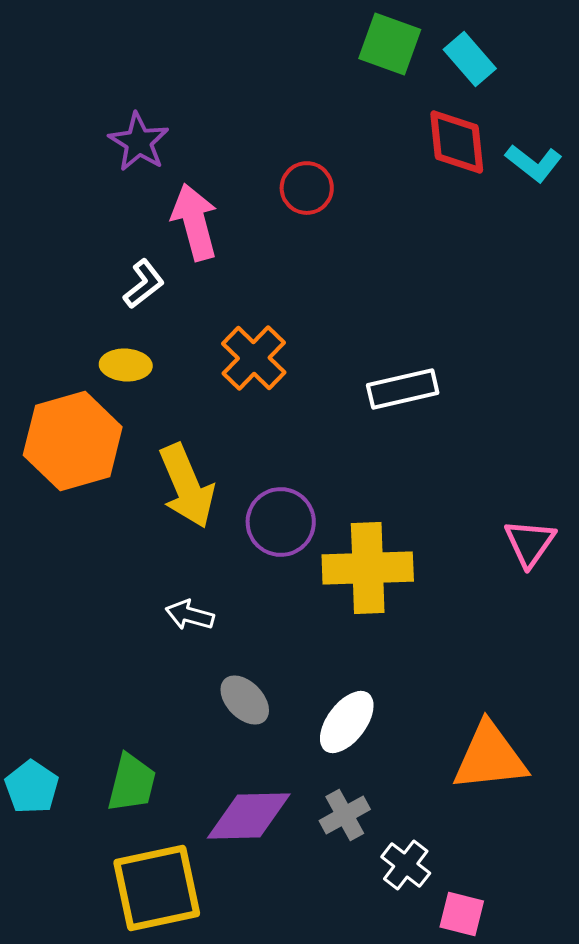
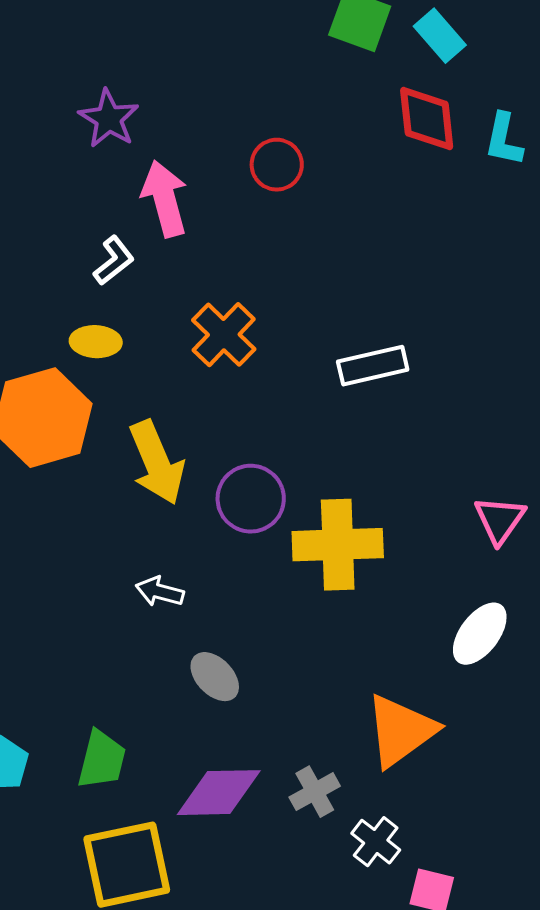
cyan L-shape: (534, 163) -> (504, 140), turned 64
white ellipse: (347, 722) -> (480, 634), moved
orange triangle: (490, 757) -> (401, 731), moved, turned -30

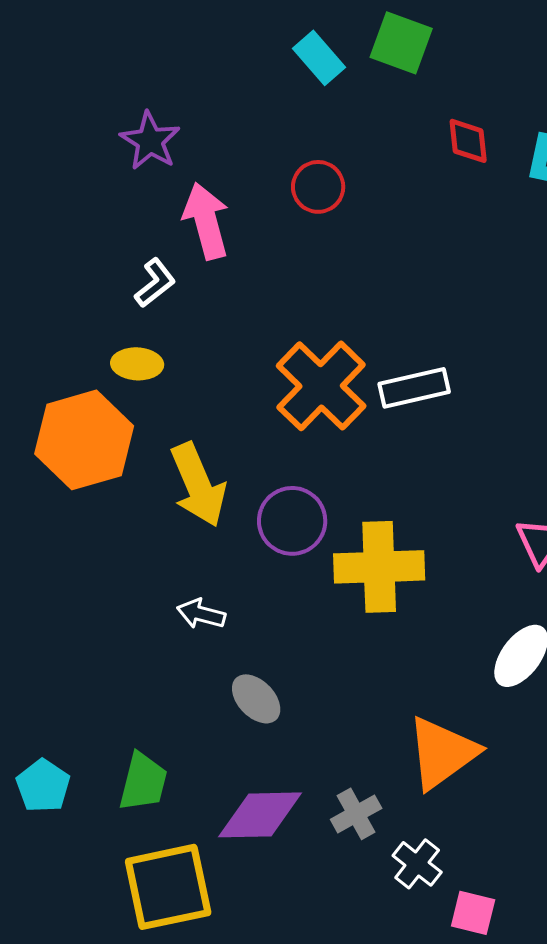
cyan rectangle: (440, 36) -> (319, 58), moved
red diamond: (427, 119) -> (468, 141), size x0.7
orange cross: (224, 335) -> (321, 386), moved, size x1.4

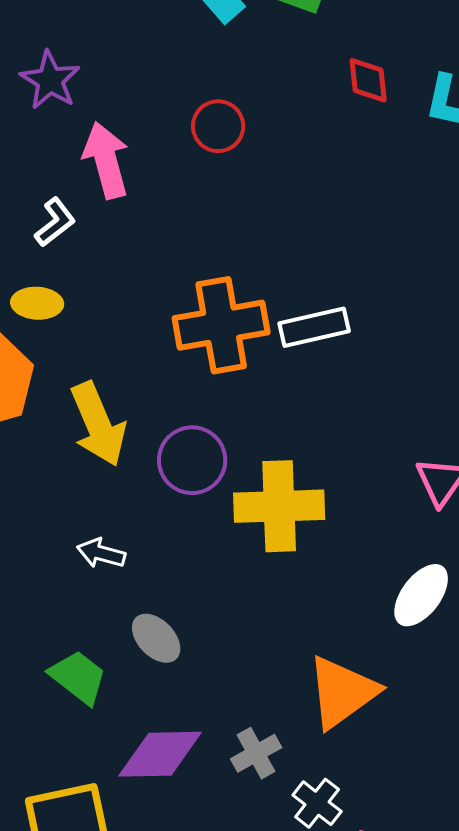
orange cross: (321, 386) -> (221, 325), turned 36
green trapezoid: (143, 782) -> (78, 677), moved, turned -66

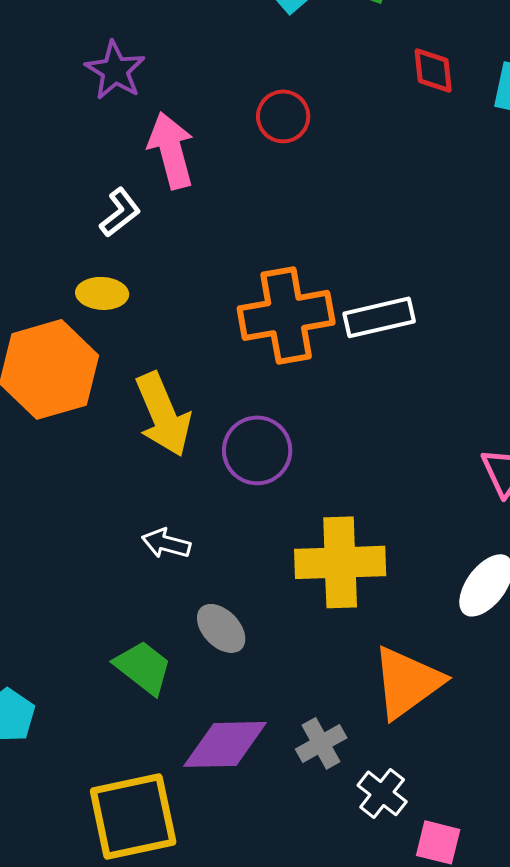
yellow cross: (279, 506) -> (340, 562), moved

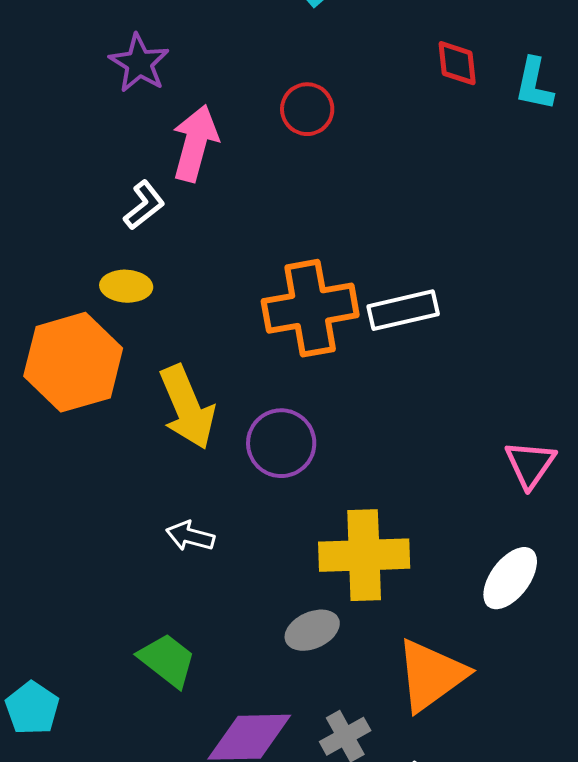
pink arrow: (171, 150) -> (195, 143), turned 30
gray ellipse: (221, 628) -> (312, 630), moved, turned -70

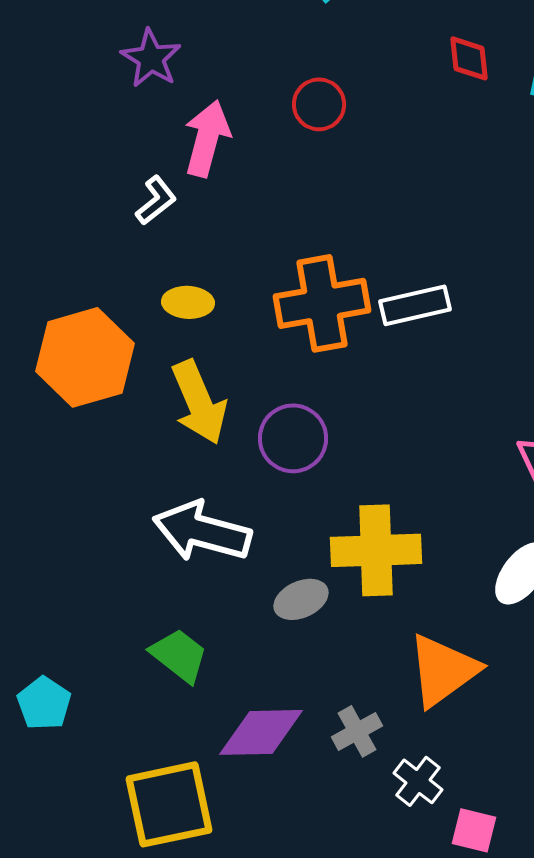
yellow ellipse: (126, 286) -> (188, 302), moved
white arrow: (190, 536) -> (202, 531), size x2.0
gray ellipse: (312, 630) -> (301, 599), moved

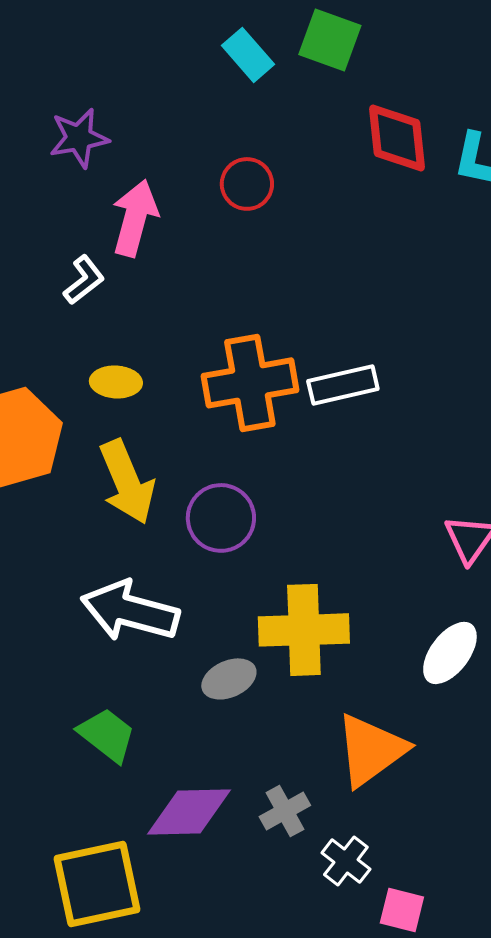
purple star: (151, 58) -> (79, 138), turned 30
red diamond: (469, 58) -> (397, 138), size x1.5

